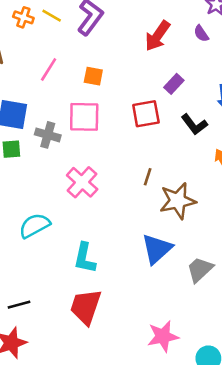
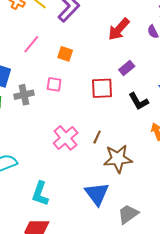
pink square: (84, 117) -> (54, 84), size x0.6
gray cross: (48, 135) -> (24, 95), turned -36
pink cross: (82, 182) -> (66, 138), moved
blue triangle: (157, 249) -> (97, 194), turned -32

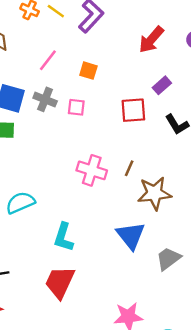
gray cross: (24, 95) -> (45, 99), moved, turned 36
pink cross: (66, 138) -> (92, 170), turned -30

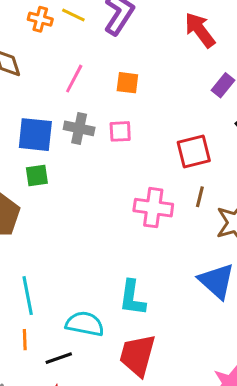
red arrow: (151, 40) -> (200, 30), turned 112
red square: (133, 110) -> (194, 152), moved
cyan semicircle: (20, 203) -> (85, 324), moved, turned 44

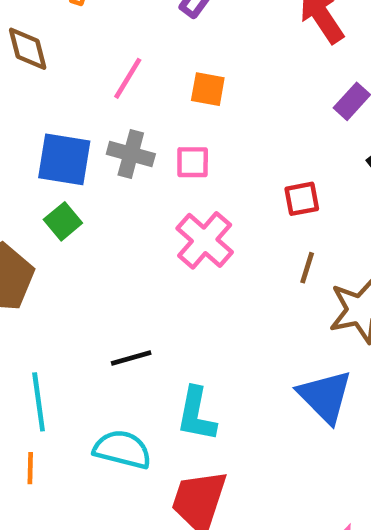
red square: (194, 152) -> (302, 199), size x0.7
green square: (37, 175) -> (63, 221), turned -35
pink cross: (153, 208) -> (205, 240), moved, turned 30
black line: (59, 358) -> (131, 358), moved

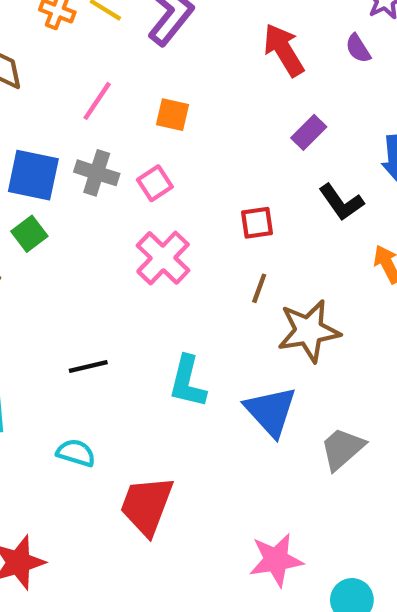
pink square: (193, 162) -> (155, 183), turned -36
cyan L-shape: (196, 414) -> (188, 382), moved
cyan semicircle: (122, 449) -> (76, 453), size x0.7

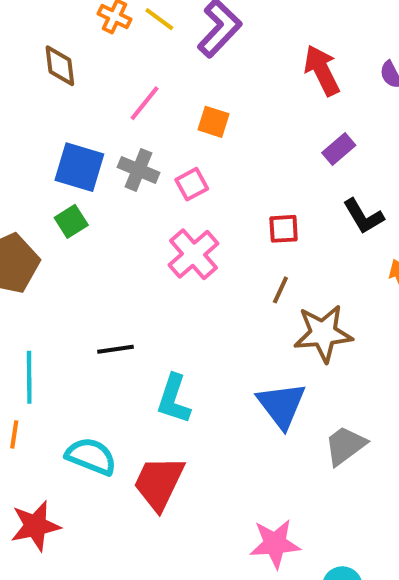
cyan L-shape: (188, 382) -> (174, 399), moved
cyan semicircle: (76, 453) -> (91, 456), moved, size x1.4

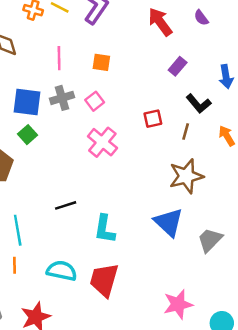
pink line: (145, 103) -> (59, 58), turned -30
gray cross: (139, 170) -> (62, 98), turned -30
brown line: (280, 290) -> (186, 131), moved

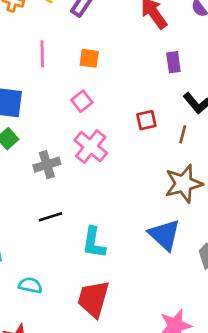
purple rectangle: (178, 66) -> (173, 62), turned -48
gray cross: (62, 98) -> (47, 165), moved
cyan semicircle: (62, 271) -> (30, 285), moved, size x0.7

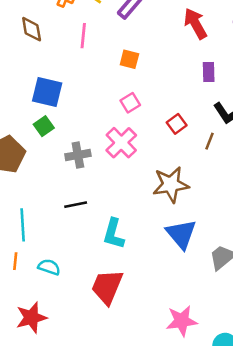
pink line: (42, 54) -> (83, 36), moved
pink square: (82, 101) -> (130, 103), moved
red square: (146, 120) -> (177, 124), turned -30
brown star: (184, 184) -> (171, 185), moved

